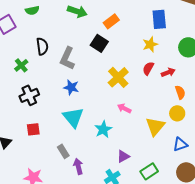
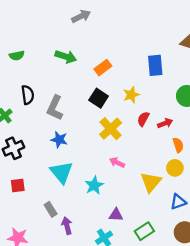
black square: (99, 43) -> (99, 98), moved
yellow star: (150, 44) -> (131, 95), moved
purple triangle: (123, 156) -> (116, 215), turned 32

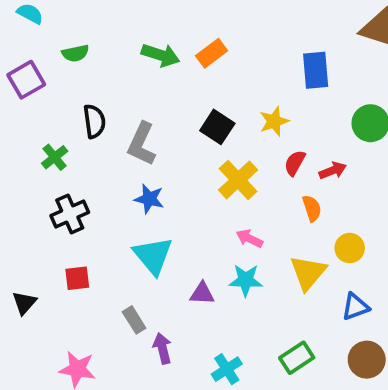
orange rectangle: (103, 68) -> (212, 53), moved
orange semicircle: (178, 145) -> (312, 208), moved
cyan star: (94, 185) -> (246, 280), moved, turned 30
purple triangle: (116, 215) -> (202, 293), moved

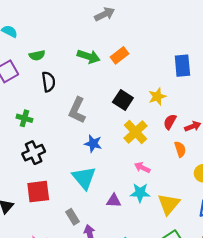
black semicircle: (94, 121) -> (49, 82), moved
green cross: (55, 157) -> (24, 118), turned -35
blue star: (149, 199) -> (93, 143), moved
yellow triangle: (308, 273) -> (169, 204), moved
red square: (77, 278) -> (38, 192), size x1.5

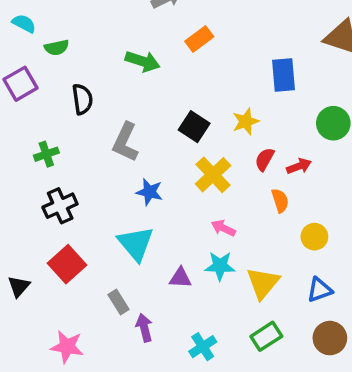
green semicircle: (37, 55) -> (57, 48), moved
orange rectangle: (119, 55) -> (199, 39), moved
green cross: (24, 118) -> (46, 154), turned -35
red square: (38, 192) -> (67, 264), turned -35

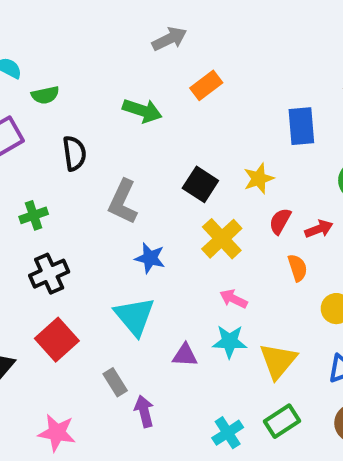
cyan cross: (203, 347) -> (228, 433), moved

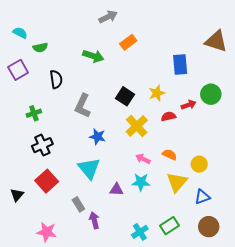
red semicircle: (280, 221) -> (168, 116), turned 48
red arrow: (319, 229) -> (189, 105), moved
orange semicircle: (297, 268) -> (170, 155), moved, turned -48
yellow triangle: (278, 361) -> (177, 182), moved

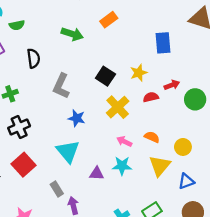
green circle: (211, 94) -> (195, 99), moved

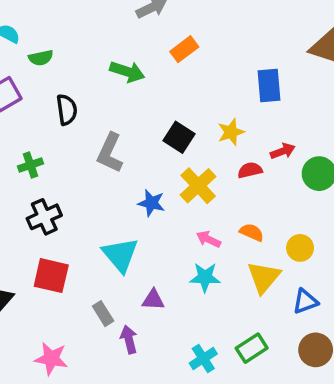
blue star: (77, 118) -> (151, 203), moved
red square: (24, 165) -> (51, 276), turned -35
purple triangle: (97, 174) -> (153, 300), moved

